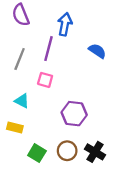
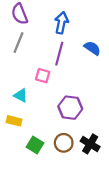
purple line: (49, 49) -> (59, 54), moved
gray line: (20, 59) -> (18, 43), moved

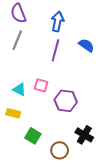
pink square: (43, 76) -> (41, 85), moved
brown circle: (64, 143) -> (60, 150), moved

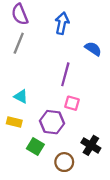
purple line: (55, 50) -> (65, 74), moved
pink square: (41, 85) -> (72, 103), moved
purple hexagon: (66, 101) -> (52, 122), moved

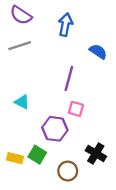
purple semicircle: (20, 14) -> (21, 15), turned -35
gray line: (19, 43) -> (20, 46), turned 50
yellow rectangle: (14, 122) -> (15, 158), moved

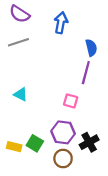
blue semicircle: (98, 52) -> (91, 48), turned 42
purple line: (69, 78) -> (86, 73), moved
purple hexagon: (55, 129) -> (63, 132), moved
black cross: (96, 153) -> (89, 142), turned 30

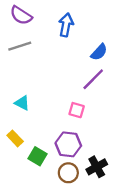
blue semicircle: (91, 48) -> (99, 52), turned 56
purple line: (86, 73) -> (93, 79), turned 30
black cross: (89, 142) -> (97, 167), moved
yellow rectangle: (14, 147) -> (15, 138), moved, turned 32

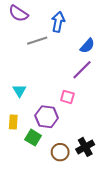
gray line: (20, 46) -> (37, 41), moved
cyan triangle: (22, 103) -> (19, 91), turned 32
yellow rectangle: (15, 138) -> (13, 122), turned 48
purple hexagon: (68, 144) -> (47, 117), moved

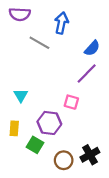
purple semicircle: (18, 13) -> (20, 14), turned -30
gray line: (37, 41) -> (39, 43), turned 48

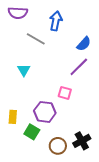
cyan triangle: (21, 95) -> (24, 70), moved

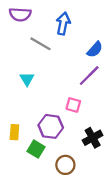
black cross: (82, 141) -> (93, 138), moved

